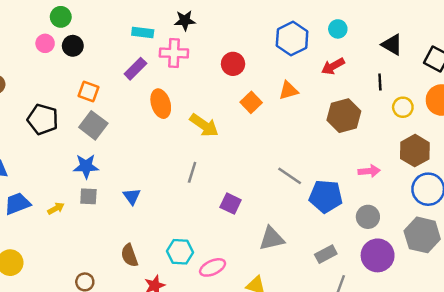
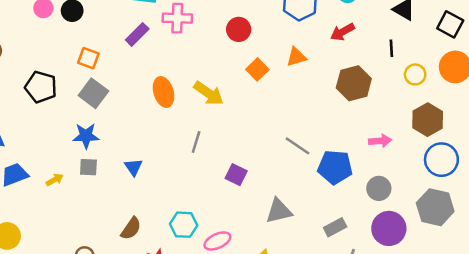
orange ellipse: (161, 104) -> (164, 92), moved
brown semicircle: (129, 255) -> (131, 228), turned -125

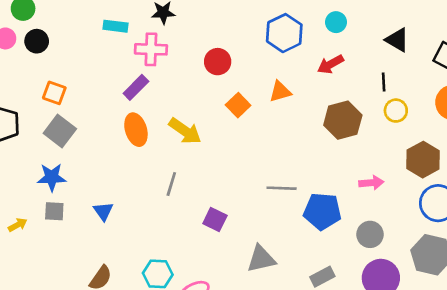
purple rectangle: (137, 34) -> (136, 87), moved
yellow circle: (415, 74) -> (396, 111), moved
gray line: (297, 146) -> (282, 188), turned -32

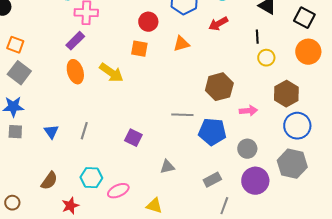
red circle: (218, 62) -> (148, 22), moved
orange square: (238, 105) -> (139, 49), moved, turned -36
brown hexagon: (343, 120) -> (219, 87), moved
gray line: (171, 184) -> (84, 131), moved
gray triangle: (261, 259) -> (167, 167), size x0.7

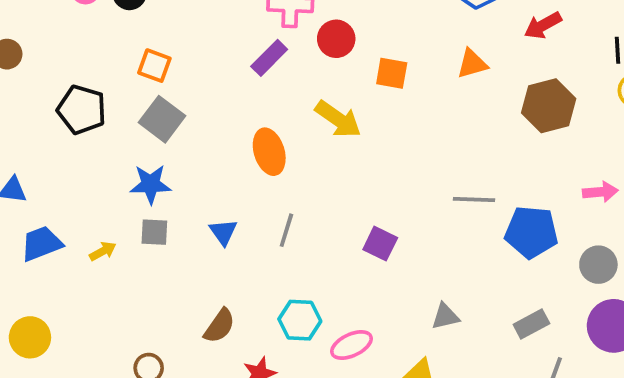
red circle: (148, 22) -> (336, 39), moved
orange ellipse: (75, 72) -> (269, 152), moved
brown hexagon: (219, 87) -> (549, 106), moved
gray triangle: (167, 167) -> (445, 316), moved

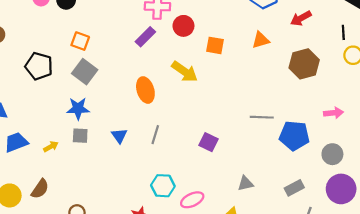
brown semicircle: (219, 326) -> (40, 189), moved

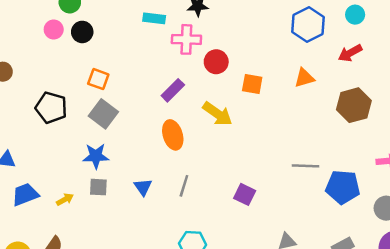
purple rectangle: (145, 37) -> (173, 90), moved

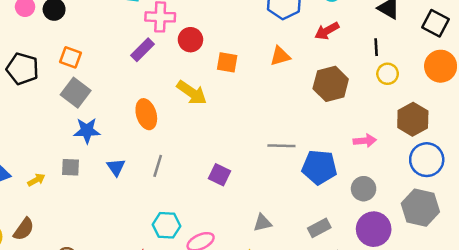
purple rectangle: (173, 90) -> (142, 50), moved
black pentagon: (51, 108) -> (22, 69), moved
blue star: (96, 156) -> (87, 131), moved

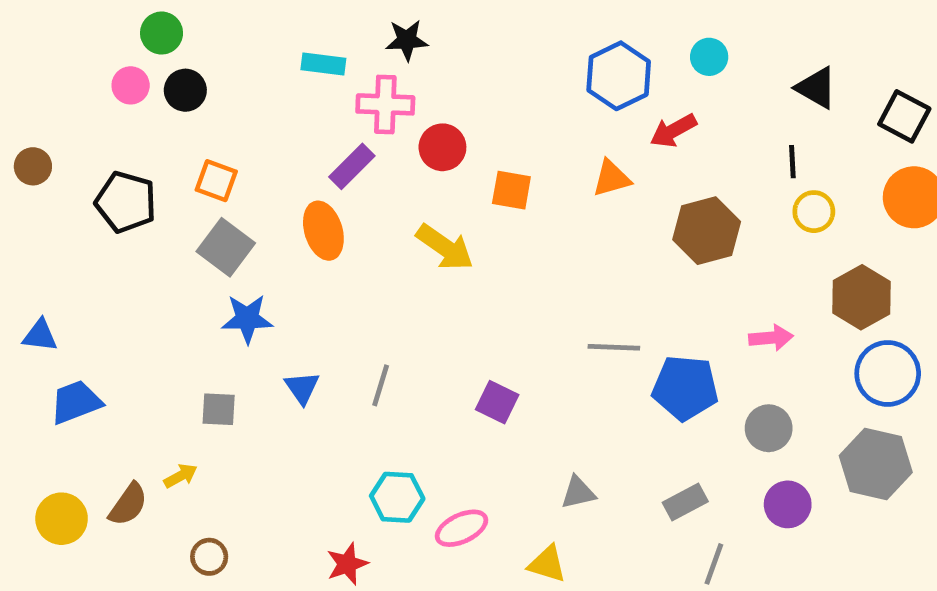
red arrow: (327, 31) -> (673, 131), moved
orange ellipse: (146, 114) -> (323, 231), moved
gray square: (70, 167) -> (219, 409), moved
yellow arrow: (36, 180) -> (181, 476), moved
purple circle: (374, 229) -> (788, 504), size x0.7

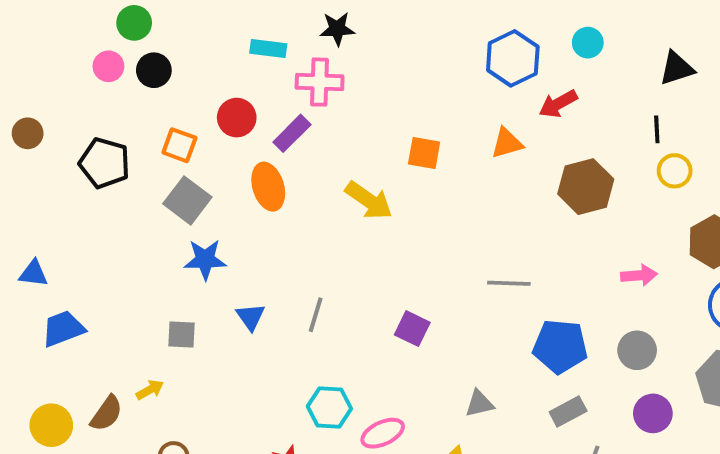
black triangle: (816, 88) -> (677, 68), turned -48
red circle: (442, 147) -> (237, 118), moved
blue pentagon: (685, 388) -> (560, 346), moved

